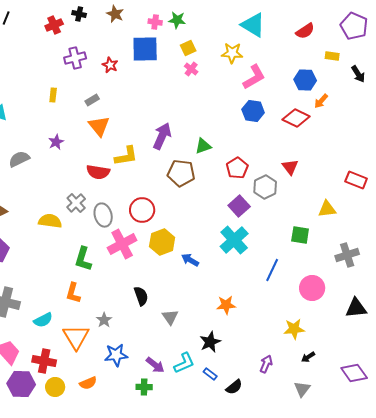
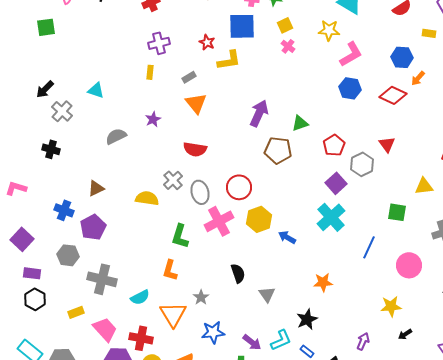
purple cross: (75, 58) -> (159, 43), moved
yellow L-shape: (126, 156) -> (229, 60), moved

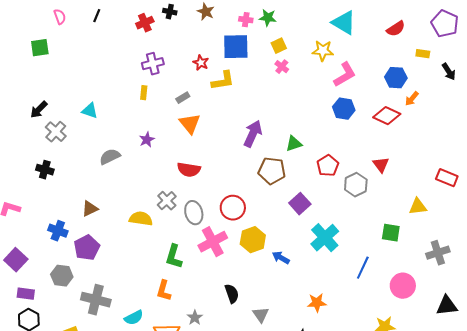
purple square: (336, 183) -> (300, 204), moved

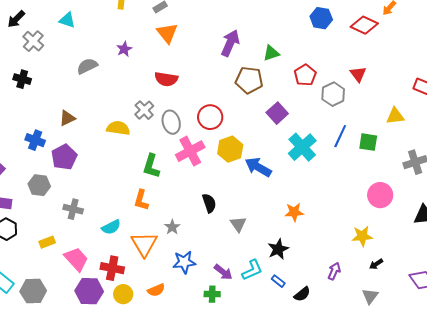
blue arrow: (281, 258) -> (258, 167), size x1.5
blue line: (363, 268) -> (340, 136), moved
gray cross: (96, 300) -> (73, 209), size x0.7

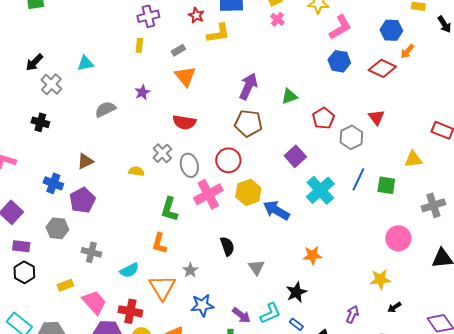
cyan triangle: (67, 20) -> (85, 63), turned -30
brown pentagon: (249, 80) -> (248, 123), moved
yellow semicircle: (118, 128) -> (136, 171), size x0.7

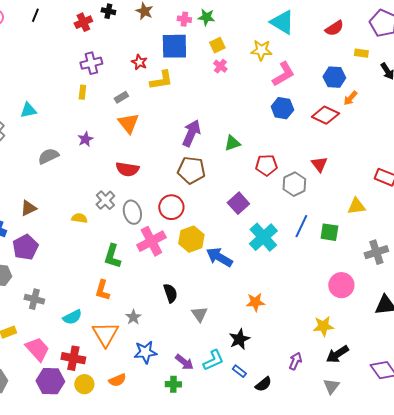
red pentagon: (323, 118) -> (266, 165), turned 30
black arrow: (394, 307) -> (337, 354), size x1.6

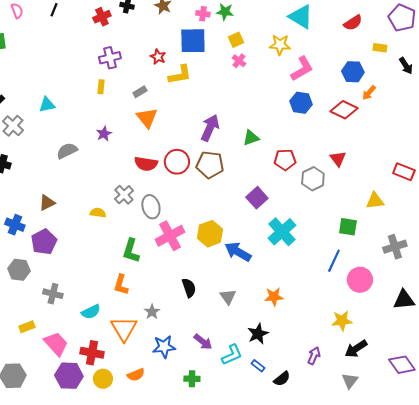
red circle: (171, 207) -> (177, 162), moved
blue line: (301, 226) -> (334, 261), moved
gray triangle: (199, 314) -> (228, 297), moved
purple arrow: (184, 362) -> (203, 342), moved

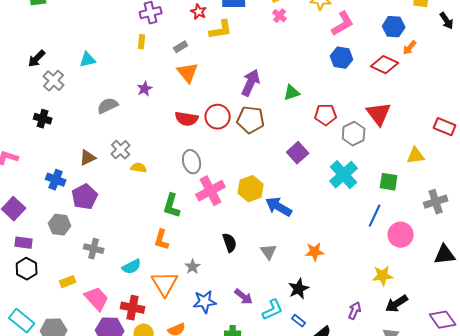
red triangle: (338, 159) -> (379, 114), size x1.5
gray cross: (124, 195) -> (121, 150), moved
cyan cross: (282, 232) -> (344, 175), moved

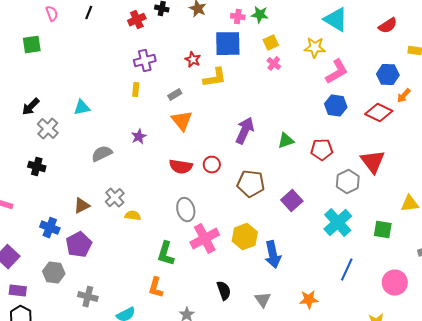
red pentagon: (326, 115) -> (322, 150), moved
red circle: (218, 117) -> (212, 165), size x0.7
brown pentagon: (251, 120) -> (251, 184), moved
blue arrow: (279, 207) -> (273, 255), turned -132
blue line: (375, 216) -> (347, 270), moved

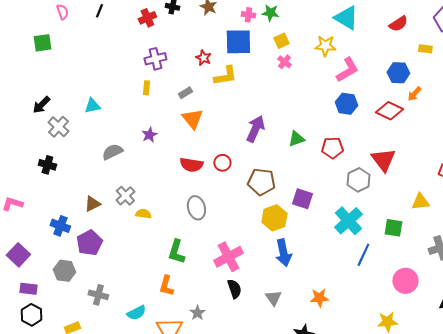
purple square: (292, 201) -> (302, 199), turned -30
yellow hexagon: (245, 237) -> (274, 218), moved
pink cross: (205, 239) -> (228, 257), moved
blue line: (347, 270) -> (363, 255), moved

